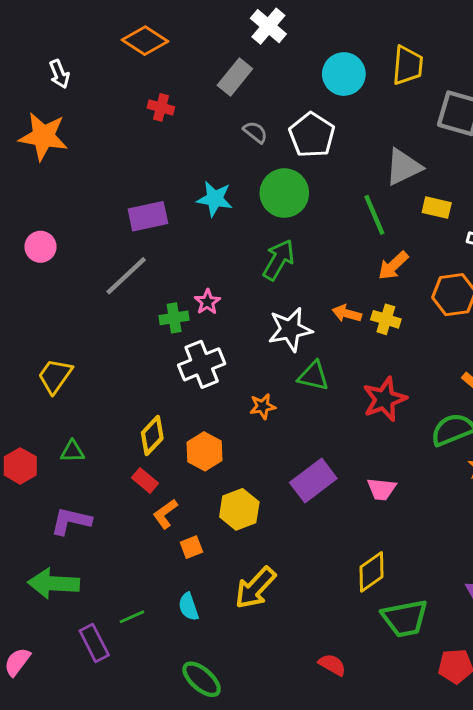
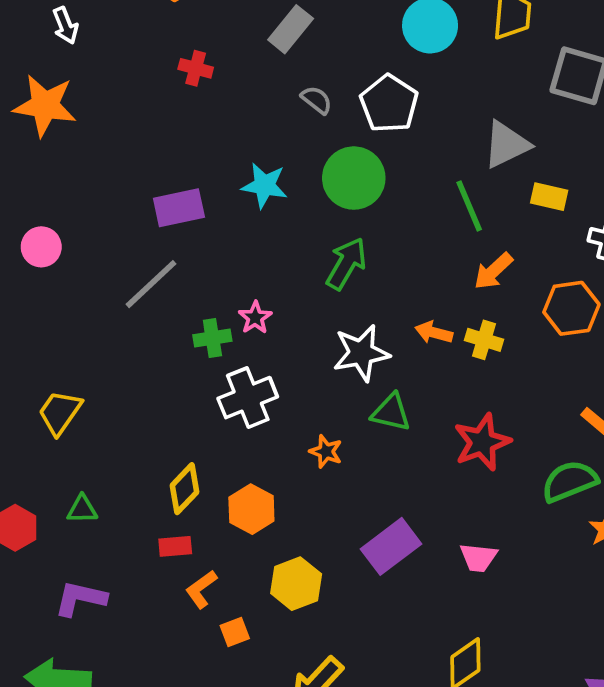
orange star: (263, 406) -> (326, 452), turned 30
red rectangle: (145, 480) -> (175, 546), turned -45

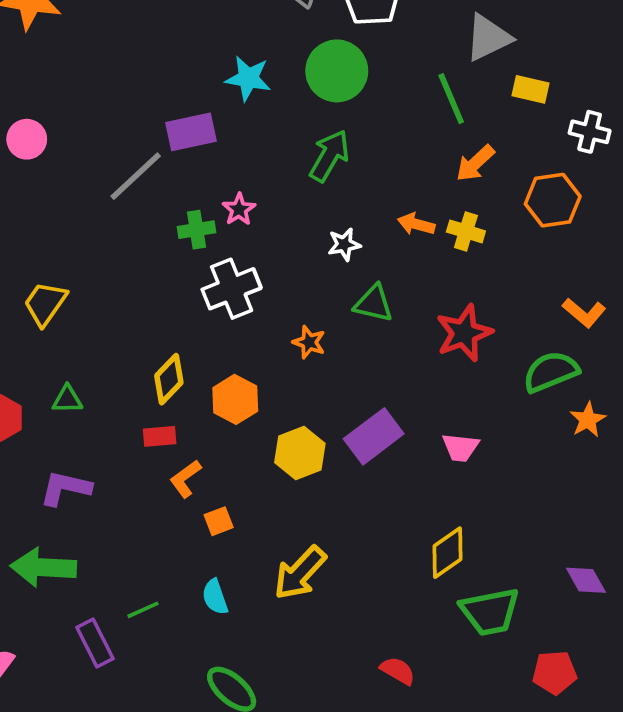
purple rectangle: (179, 208) -> (191, 132), moved
white star: (361, 353) -> (344, 244), size x0.6
yellow hexagon: (296, 584) -> (300, 453), moved

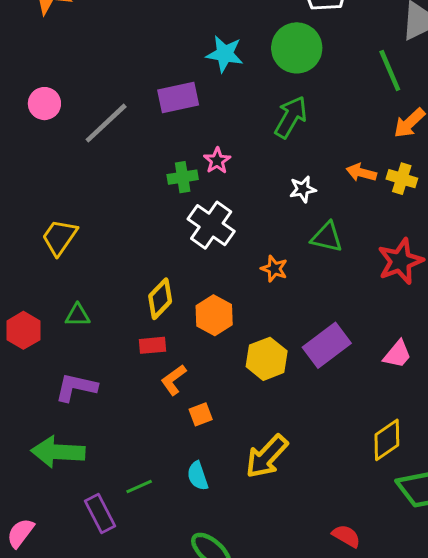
gray line: (136, 176) -> (106, 123), moved
white cross: (232, 289) -> (211, 225), turned -33
pink trapezoid: (460, 447) -> (397, 354), turned -56

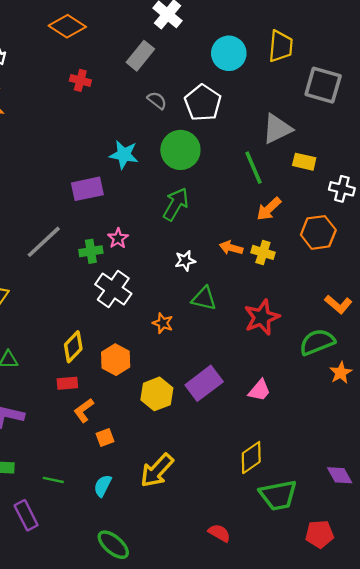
gray line: (106, 123) -> (44, 242), moved
cyan semicircle: (198, 476) -> (103, 486), turned 45
green line: (139, 486) -> (53, 480), moved, turned 36

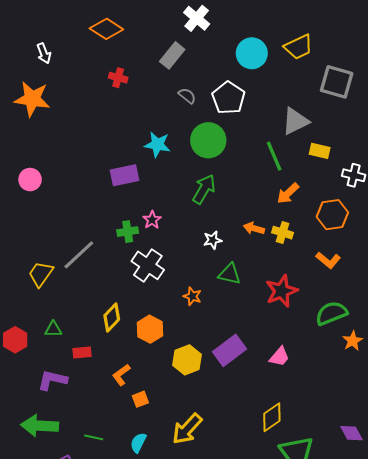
yellow trapezoid: (281, 46) -> (298, 47), turned 60
gray line: (44, 242) -> (79, 255), moved
orange L-shape: (338, 304) -> (328, 260), moved
red rectangle: (67, 383) -> (82, 352), moved

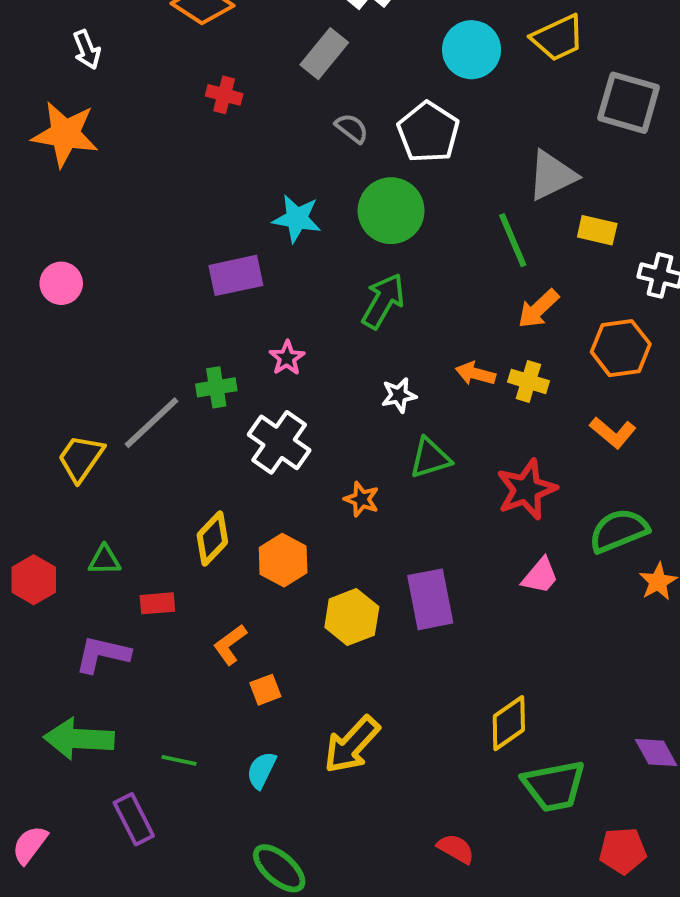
green cross: (128, 232) -> (216, 387), moved
green triangle: (229, 274) -> (430, 458), turned -30
purple rectangle: (229, 350) -> (430, 599), turned -64
pink trapezoid: (279, 357) -> (540, 576), moved

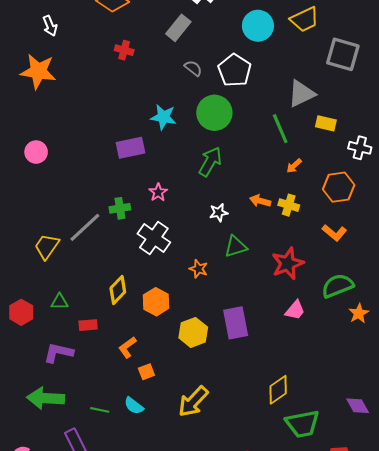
orange arrow: (538, 309) -> (294, 166), size x0.7
cyan semicircle: (261, 770) -> (134, 406), moved, turned -78

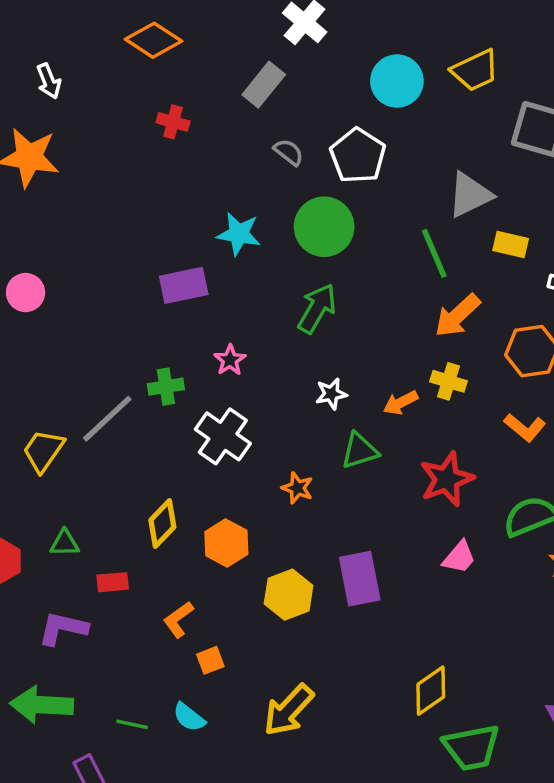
orange arrow: (294, 166) -> (457, 316), size x1.8
orange arrow: (260, 201) -> (401, 403), moved, turned -42

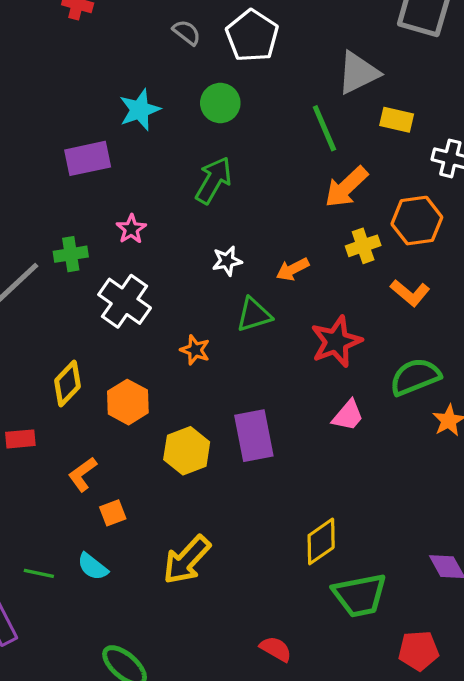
green circle: (324, 227) -> (220, 103), size x0.7
cyan star: (239, 234) -> (140, 110), turned -30
yellow cross: (448, 381) -> (363, 246), moved, turned -36

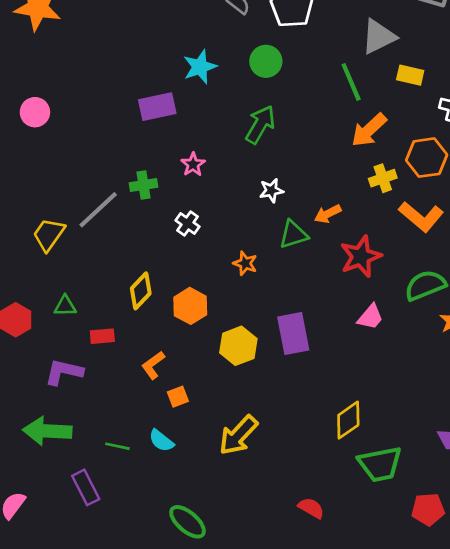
orange arrow: (293, 269) -> (328, 214), moved
orange L-shape: (410, 293) -> (421, 217), size x1.4
white cross: (125, 301) -> (188, 224), size x0.6

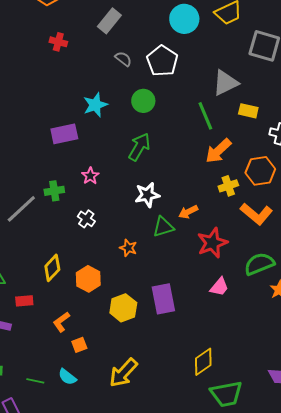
white star: (271, 191) -> (147, 195), size x1.4

